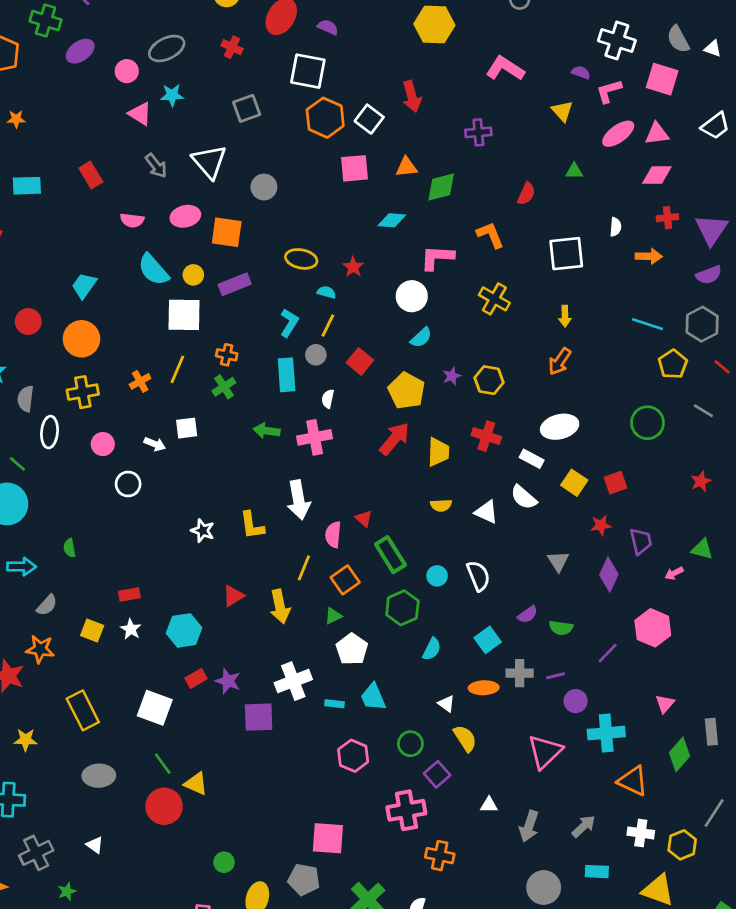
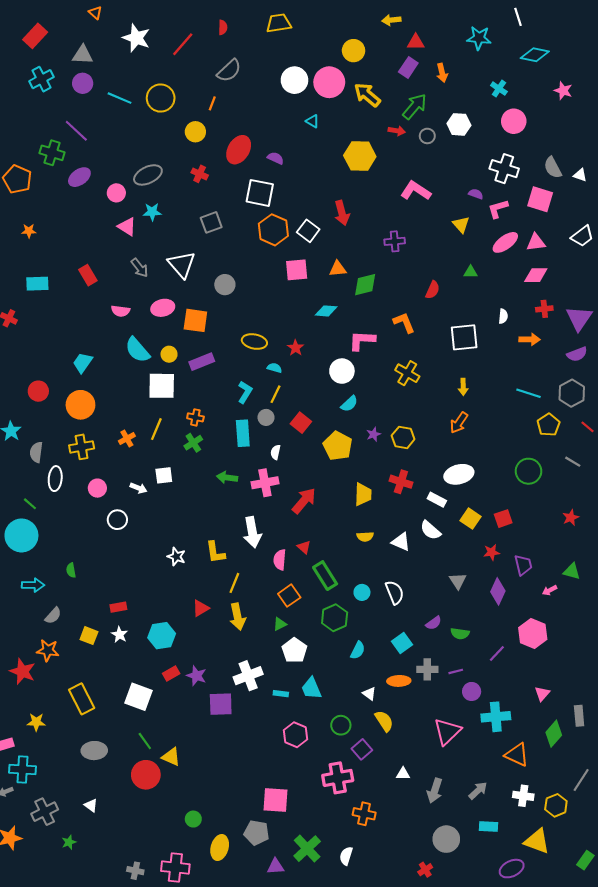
red arrow: (394, 439) -> (304, 501), moved
yellow line: (304, 568) -> (234, 583), moved

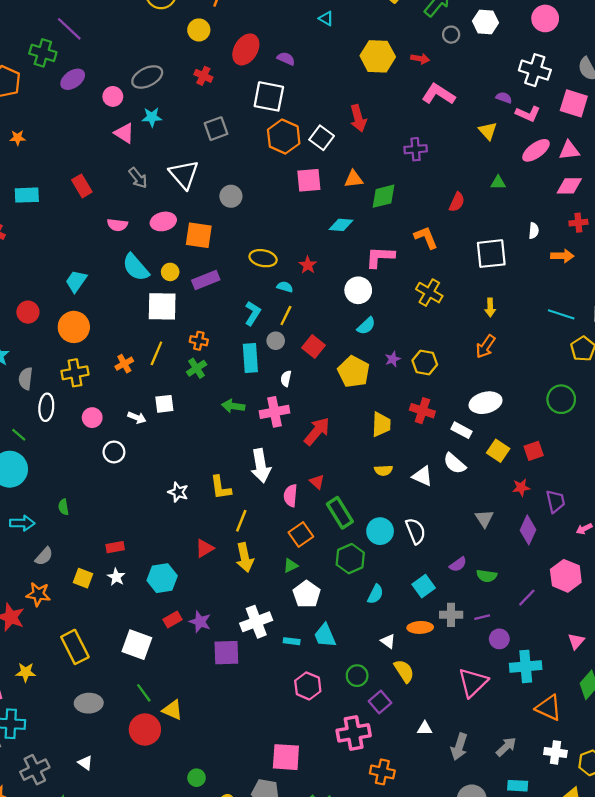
red arrow: (397, 131) -> (420, 59), moved
pink L-shape: (498, 209) -> (528, 114), turned -140
cyan circle: (362, 592) -> (380, 531), size x1.5

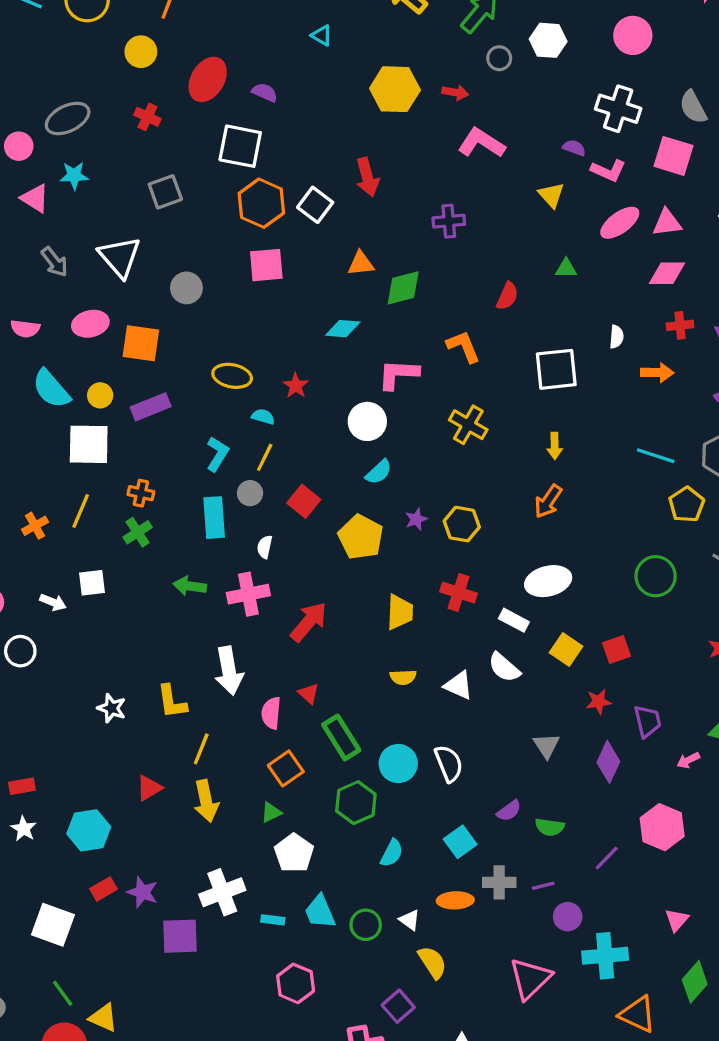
pink square: (309, 180) -> (266, 265), moved
green circle: (357, 676) -> (366, 925), moved

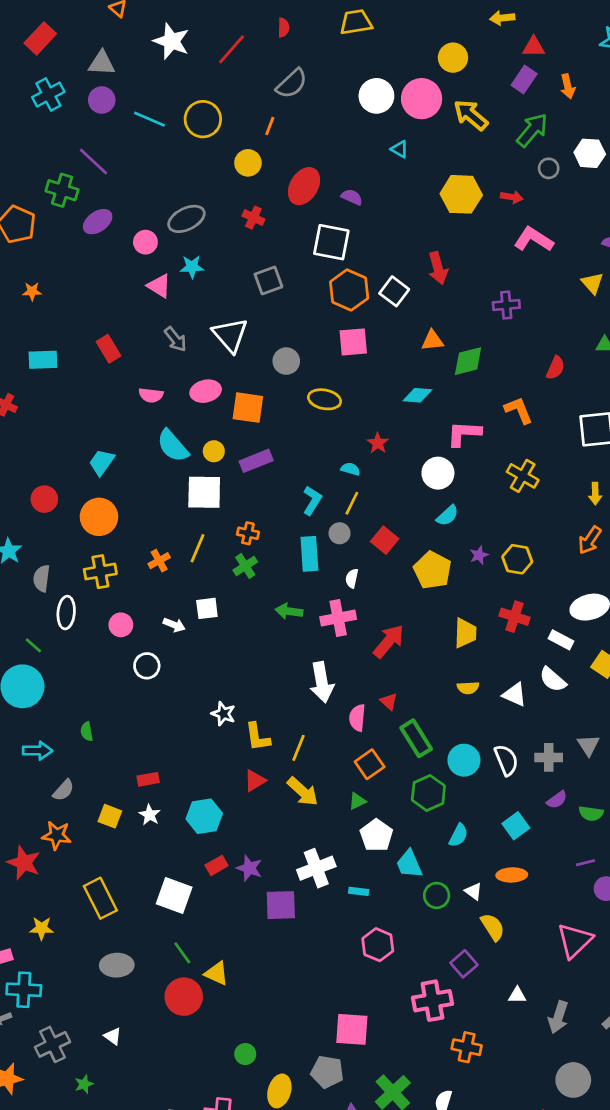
yellow ellipse: (232, 376) -> (325, 399), moved
yellow L-shape: (172, 702) -> (258, 737), moved
yellow arrow: (206, 801) -> (303, 792), turned -36
gray cross: (499, 882) -> (549, 757), moved
cyan trapezoid: (320, 912) -> (409, 864), moved

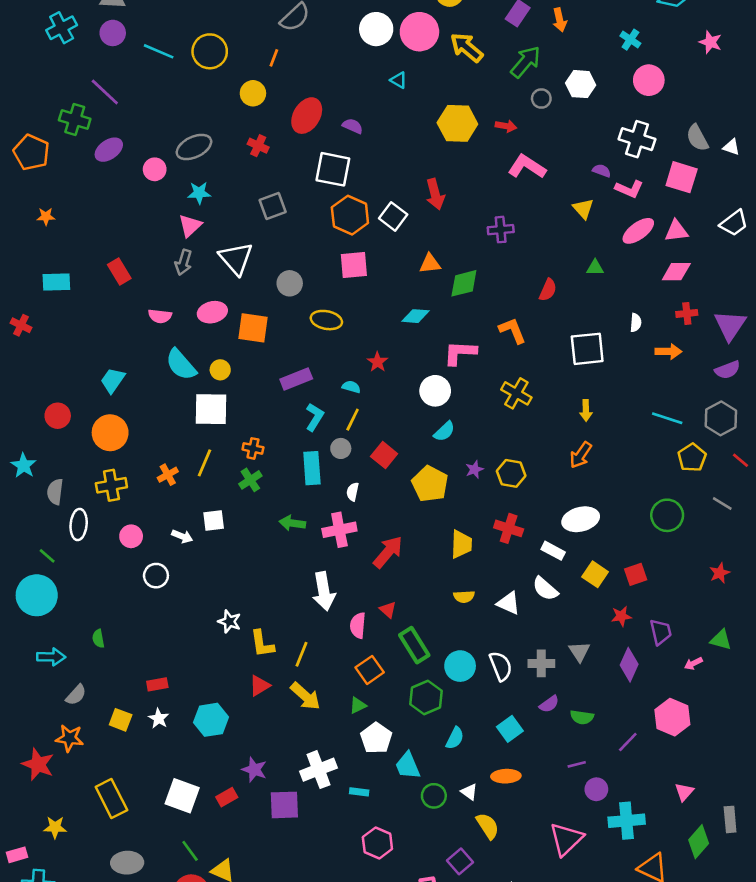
pink triangle: (159, 286) -> (190, 226), moved, turned 45
gray arrow: (176, 339) -> (183, 262), turned 55
purple rectangle: (256, 461) -> (296, 379), moved
red rectangle: (217, 865) -> (227, 797), moved

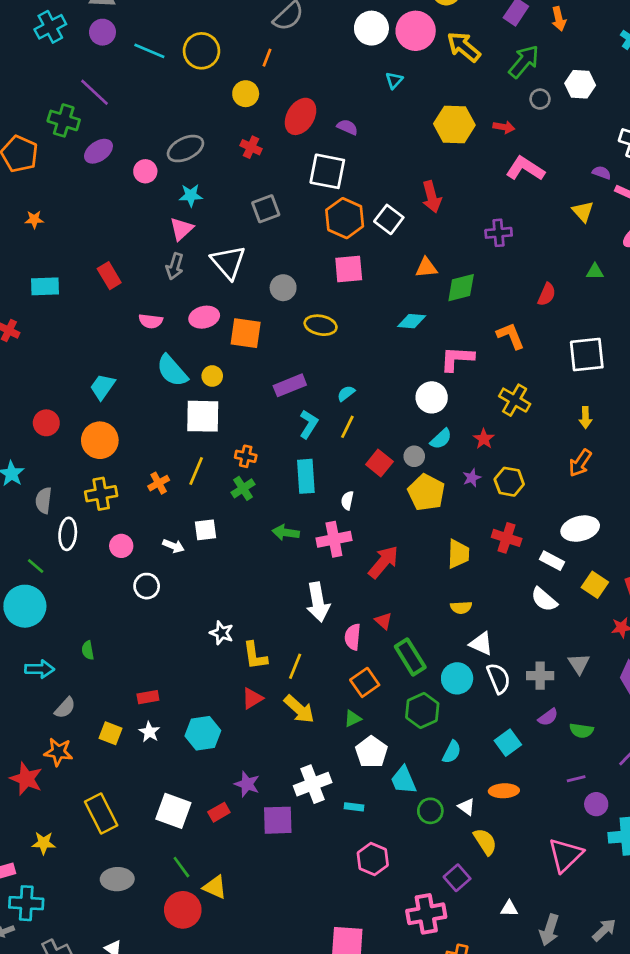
cyan triangle: (398, 80) -> (394, 80), turned 42
red star: (377, 362) -> (484, 439), moved
cyan semicircle: (351, 387) -> (346, 393), turned -54
gray circle: (341, 448) -> (414, 456), moved
white triangle: (509, 603) -> (481, 644), moved

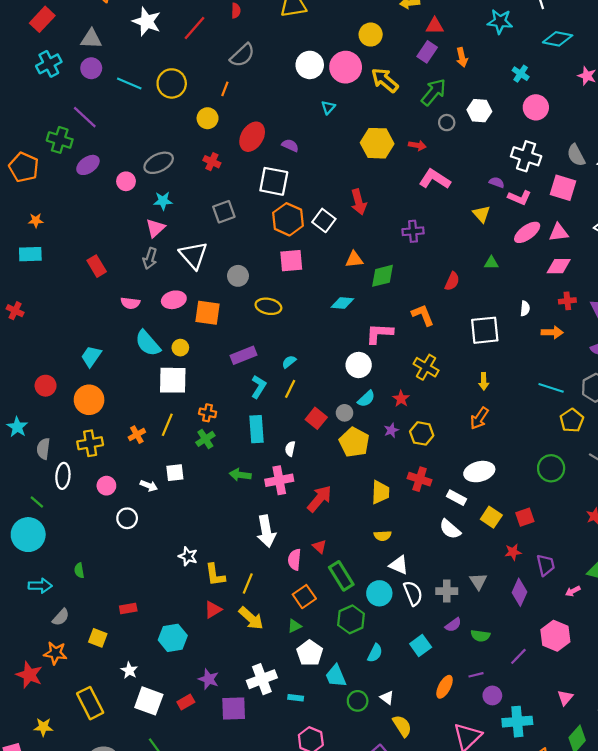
cyan rectangle: (45, 286) -> (30, 254), moved
white star: (149, 732) -> (129, 670), moved
orange ellipse: (504, 791) -> (445, 687), moved, turned -60

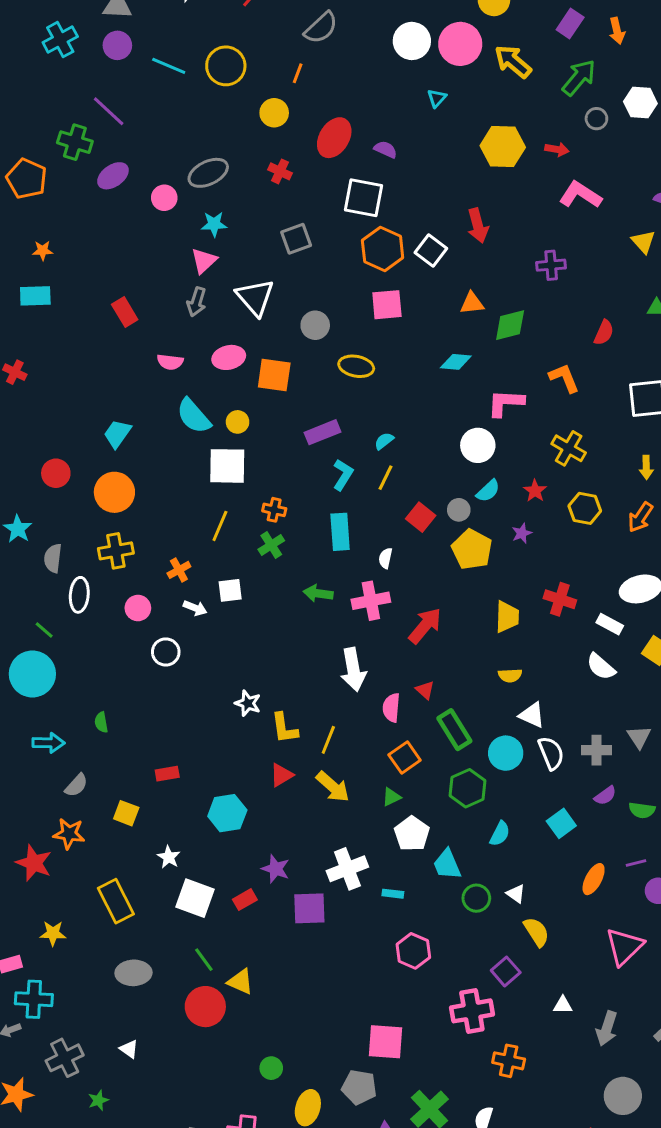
yellow hexagon: (422, 433) -> (585, 508), moved
orange cross: (137, 435) -> (179, 570), moved

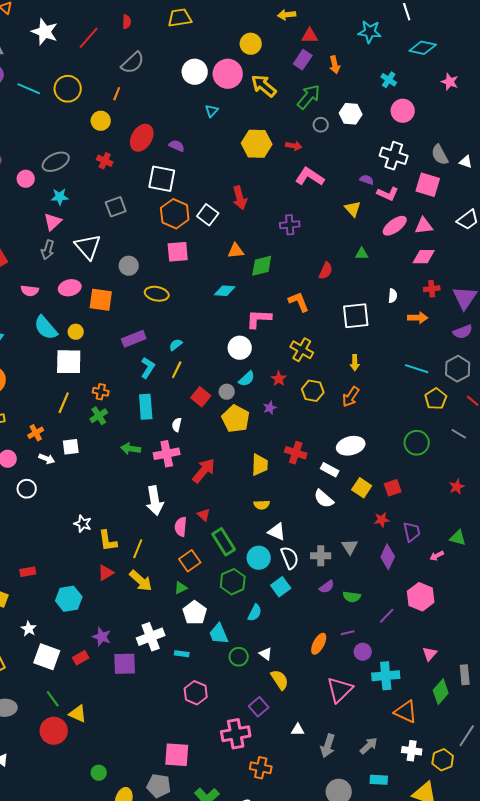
cyan square: (561, 823) -> (281, 587), moved

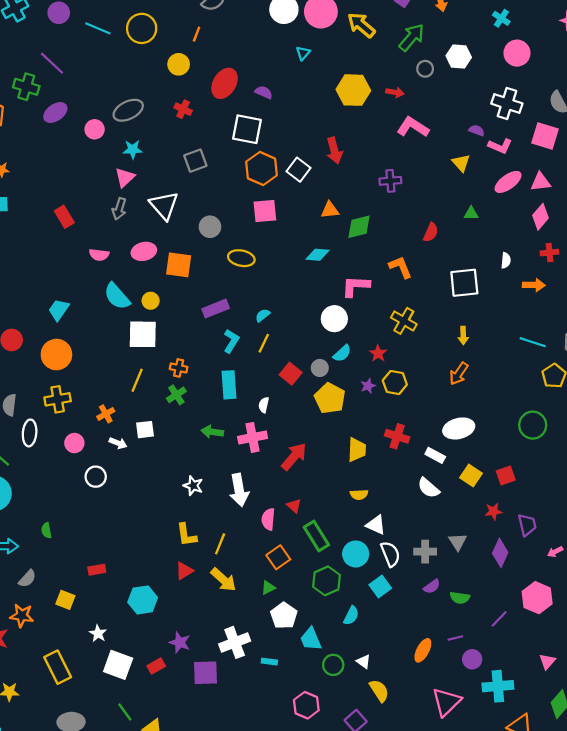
pink diamond: (424, 257) -> (541, 217), turned -50
yellow hexagon: (313, 391) -> (395, 383), moved
white star: (83, 524) -> (193, 486), moved
pink hexagon: (196, 693) -> (306, 705), moved

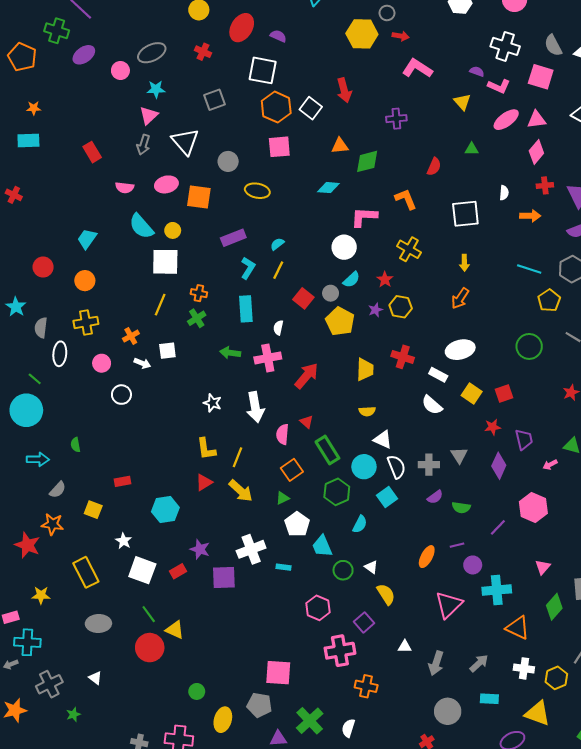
gray circle: (425, 69) -> (387, 13), moved
orange circle: (56, 355) -> (85, 281), size x0.7

